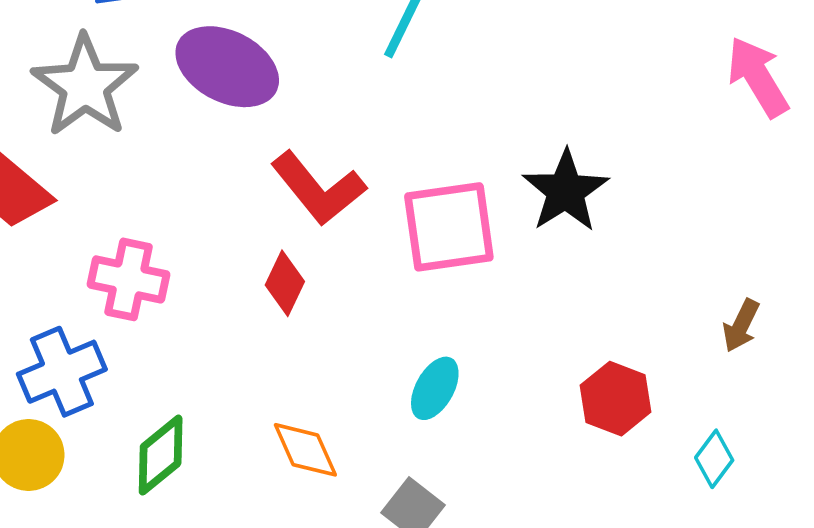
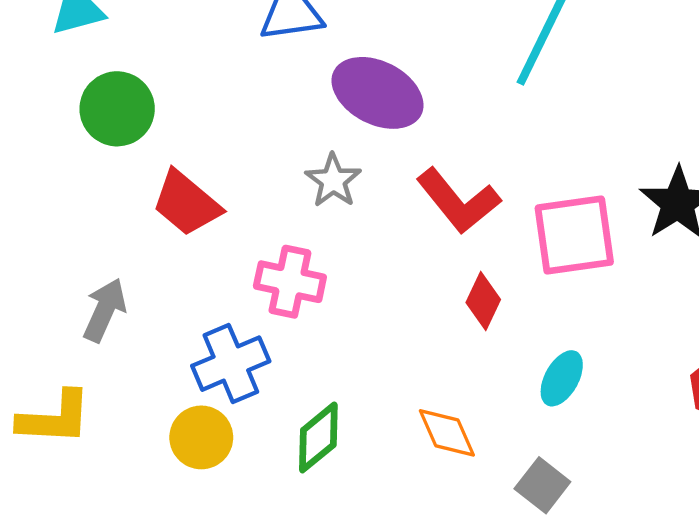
gray star: (85, 86) -> (333, 180), moved, size x0.6
red diamond: (285, 283) -> (483, 301), moved

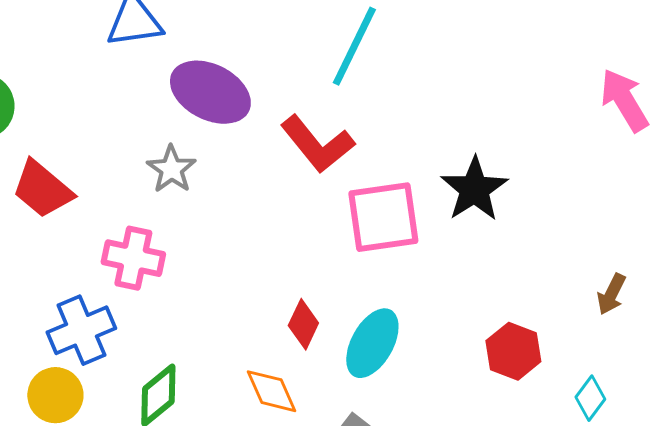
red L-shape: (458, 201) -> (317, 144), moved
red diamond: (483, 301) -> (303, 324), moved
cyan ellipse: (562, 378) -> (372, 343), size x1.4

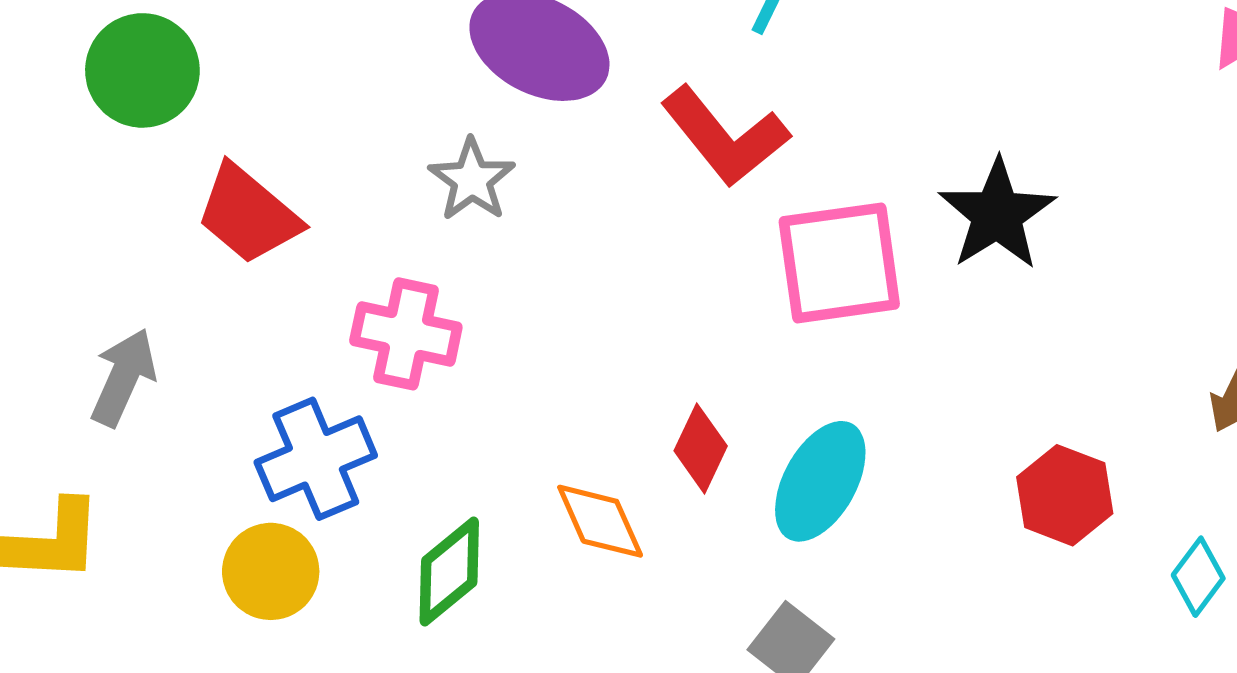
orange diamond: (271, 391) -> (600, 521), moved

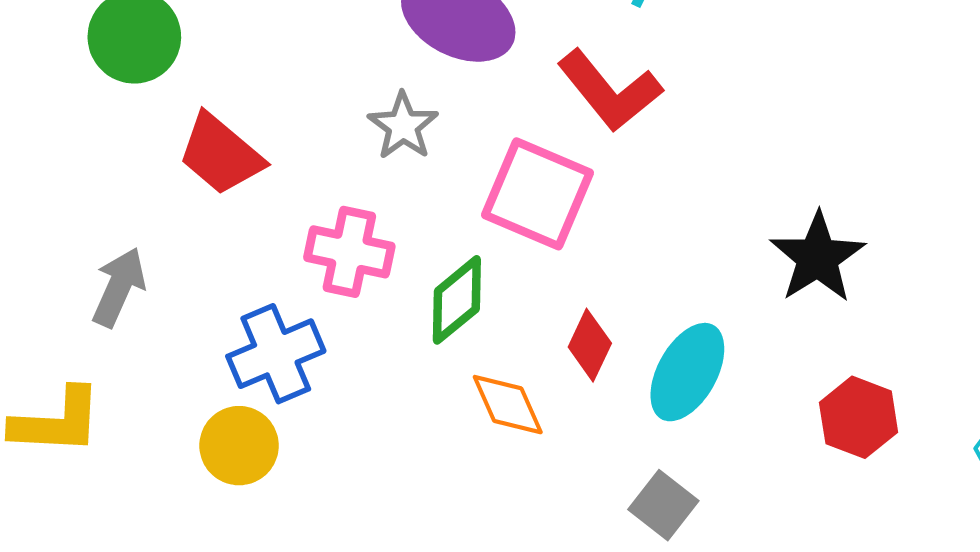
black star: (997, 214) -> (818, 257), moved
pink square: (839, 263) -> (537, 194), moved, turned 31
red hexagon: (1065, 495) -> (859, 417), moved
green diamond: (449, 571) -> (457, 300), moved

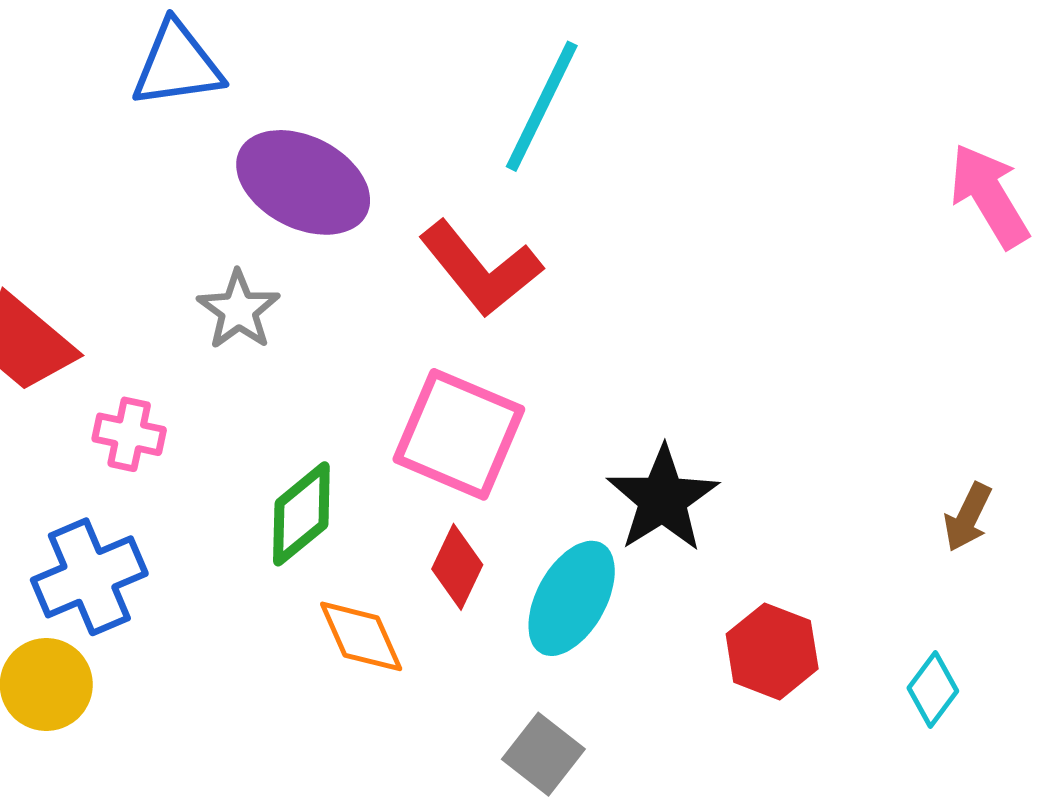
pink square: (537, 194) -> (459, 434), moved
pink cross: (349, 252) -> (129, 434), moved, size x0.7
black star: (818, 257) -> (663, 499), moved

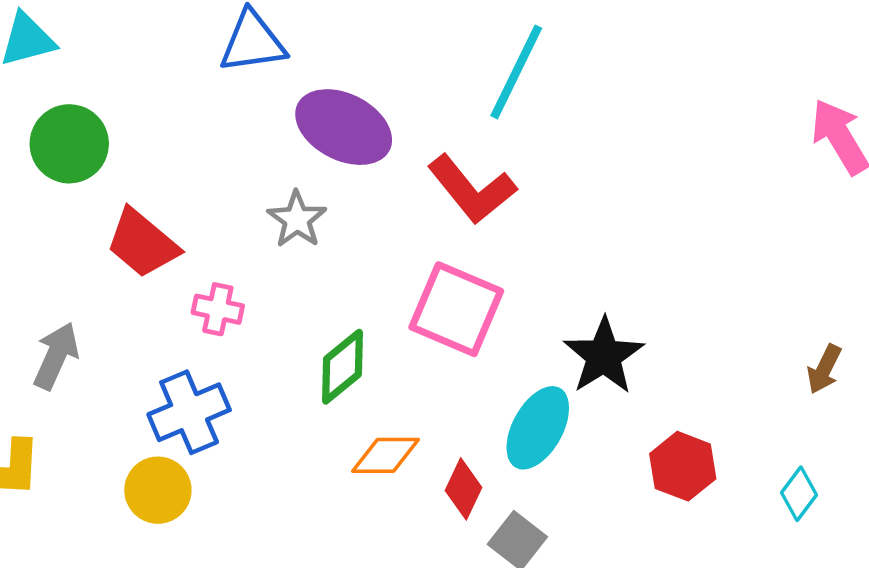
red diamond: (457, 567) -> (463, 489), moved
orange diamond: (361, 636) -> (386, 455), turned -66

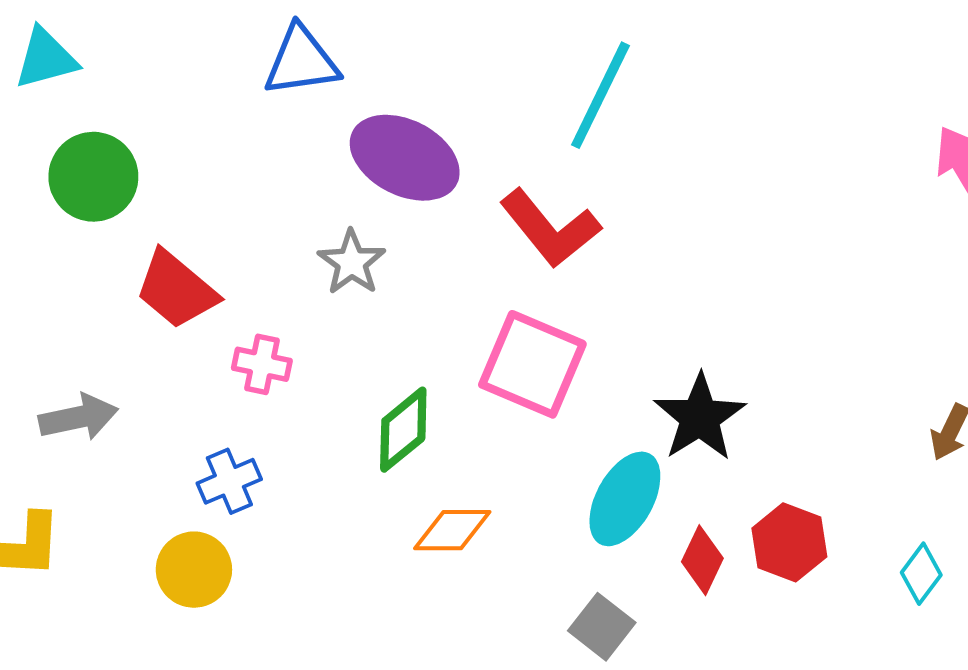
gray arrow: (56, 356) -> (78, 417), turned 54
blue cross: (189, 412) -> (229, 481), size x0.7
red diamond: (463, 489) -> (702, 560), moved

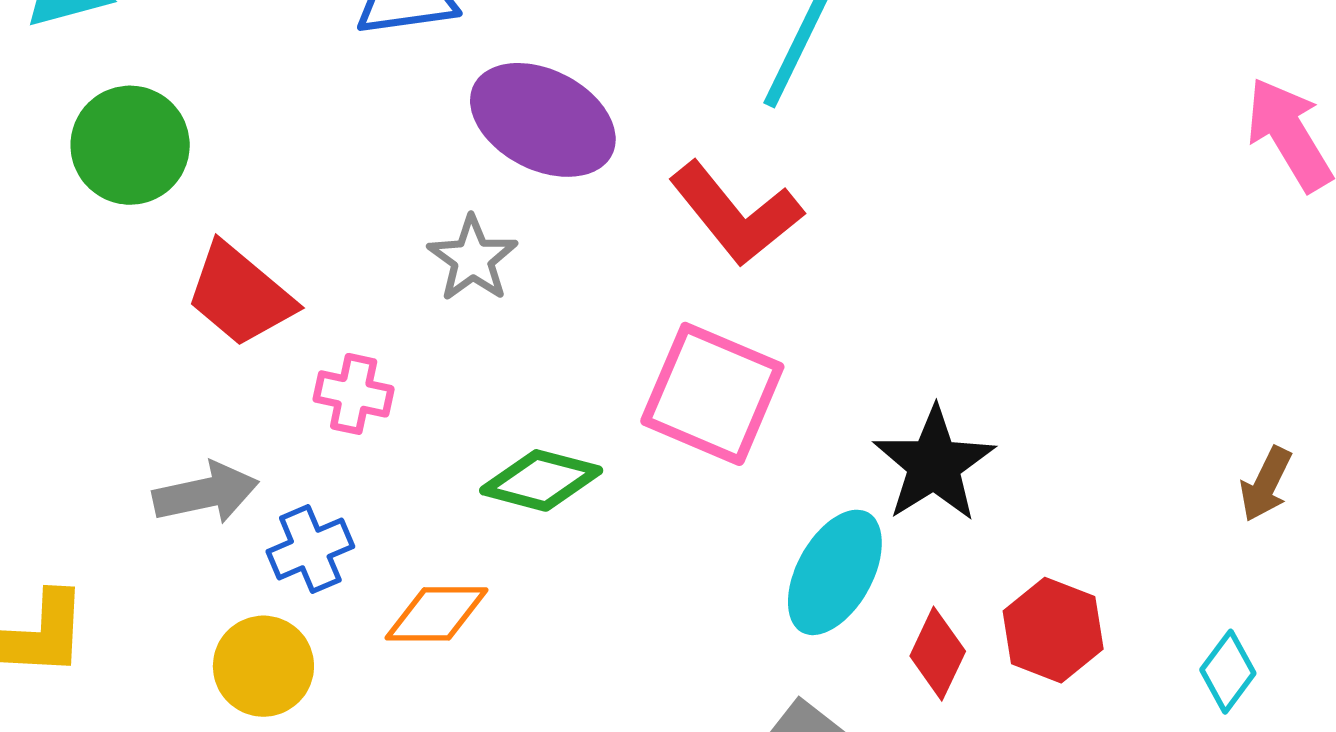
gray arrow: (78, 417) -> (206, 493), moved
green diamond: (403, 430) -> (541, 480), turned 54
orange diamond: (452, 530) -> (437, 614), moved

